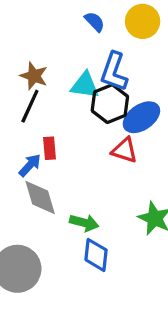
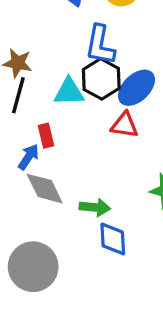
cyan triangle: (85, 85) -> (69, 92), moved

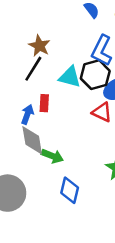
blue arrow: (28, 157) -> (27, 114), turned -30
green arrow: (95, 207) -> (52, 156), moved

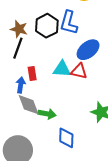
black hexagon: (95, 75) -> (47, 26), moved
cyan triangle: (70, 77) -> (62, 69), moved

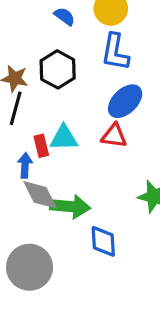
blue L-shape: (69, 23) -> (115, 52), moved
cyan triangle: (62, 69) -> (64, 138), moved
green arrow: (47, 114) -> (70, 206), size x1.4

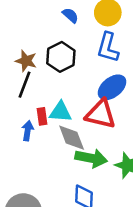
red triangle: (114, 136) -> (101, 114), size x1.5
gray diamond: (40, 195) -> (72, 138), moved
green arrow: (70, 206) -> (91, 158), moved

